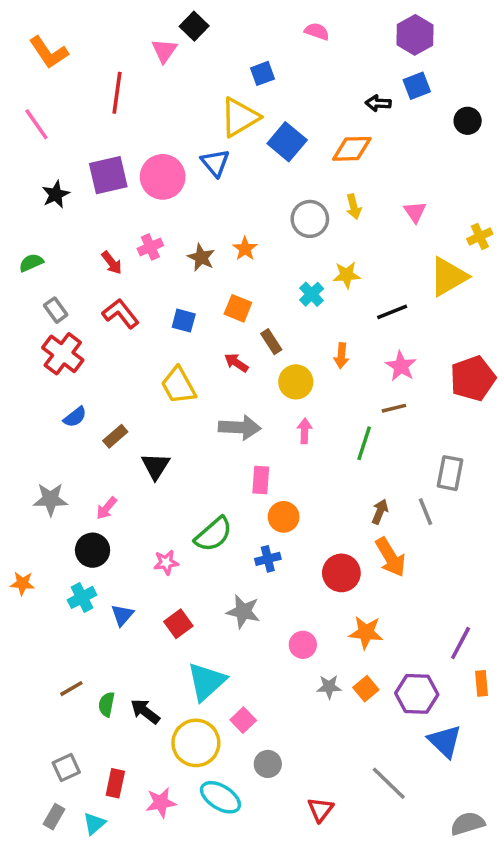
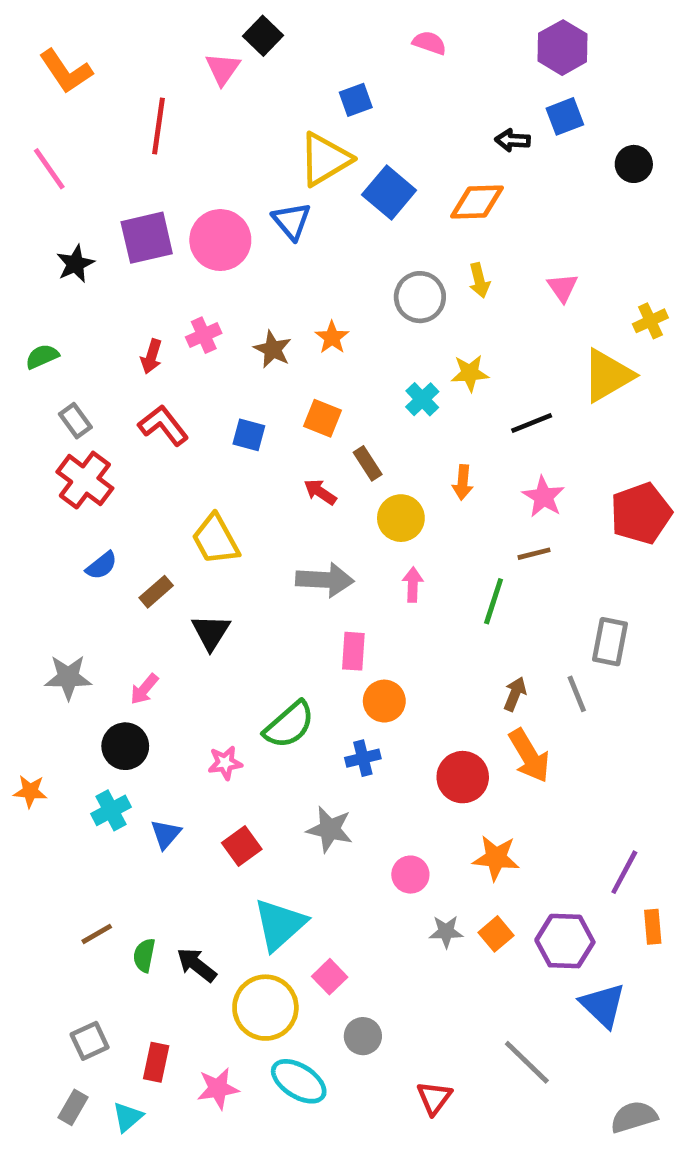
red arrow: (112, 263) -> (151, 356), turned 55
yellow trapezoid: (178, 385) -> (216, 539), moved

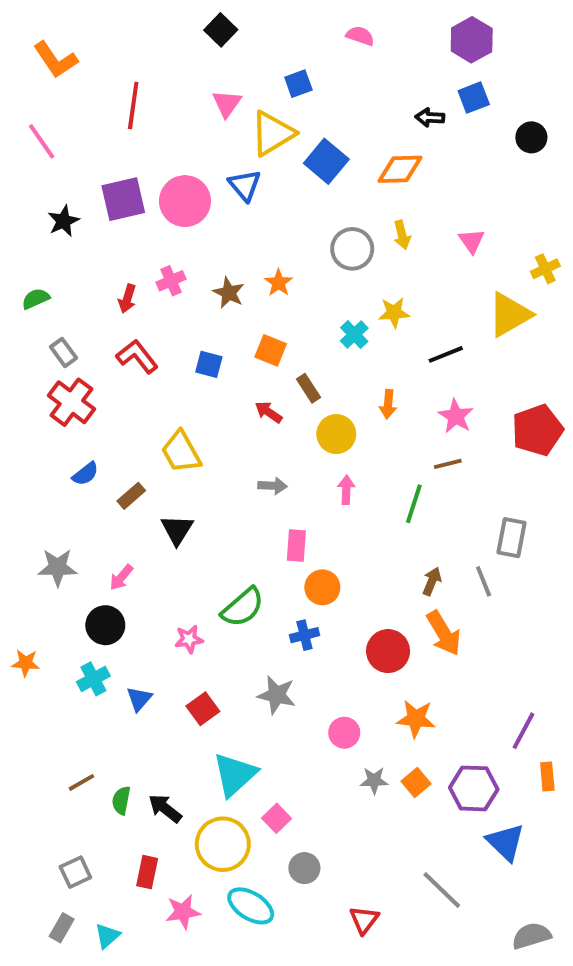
pink triangle: (223, 69) -> (227, 104), moved
gray arrow: (325, 580) -> (273, 486), size x0.6
red rectangle: (156, 1062) -> (147, 872), moved

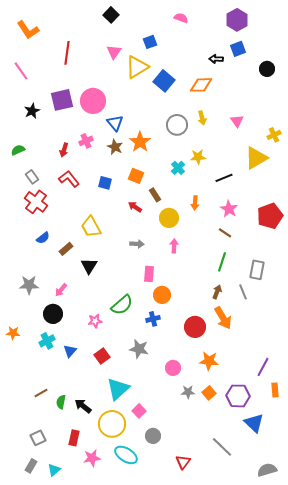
blue triangle: (245, 185) -> (115, 123), moved
orange star: (279, 283) -> (140, 142), size x1.5
brown line: (448, 464) -> (225, 233), turned 48
green line: (414, 504) -> (222, 262), moved

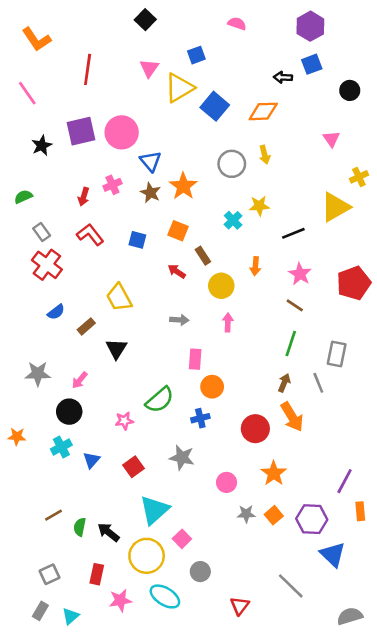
pink triangle: (237, 121) -> (331, 139), moved
orange star: (209, 361) -> (274, 473), turned 30

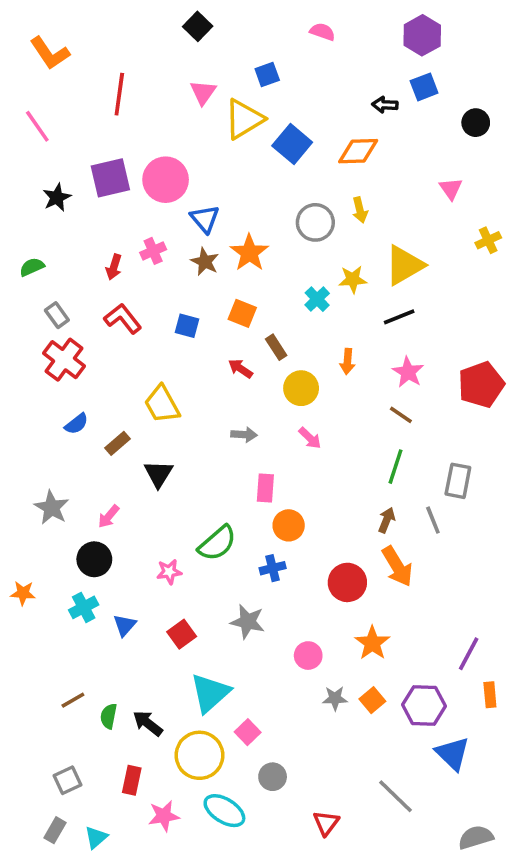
yellow triangle: (335, 207) -> (404, 265), moved
pink arrow: (228, 322) -> (310, 438), turned 132
gray star: (38, 374) -> (52, 508), turned 30

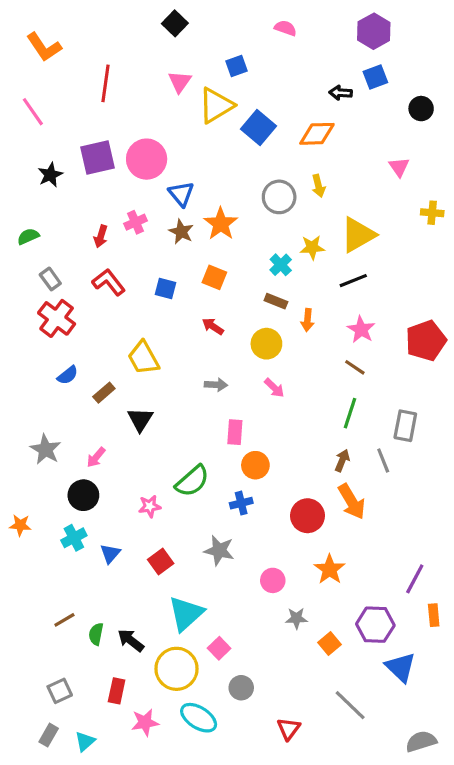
yellow cross: (488, 240) -> (432, 213), turned 30
brown rectangle: (276, 347) -> (276, 301), moved, turned -35
orange square: (372, 700) -> (330, 644), moved

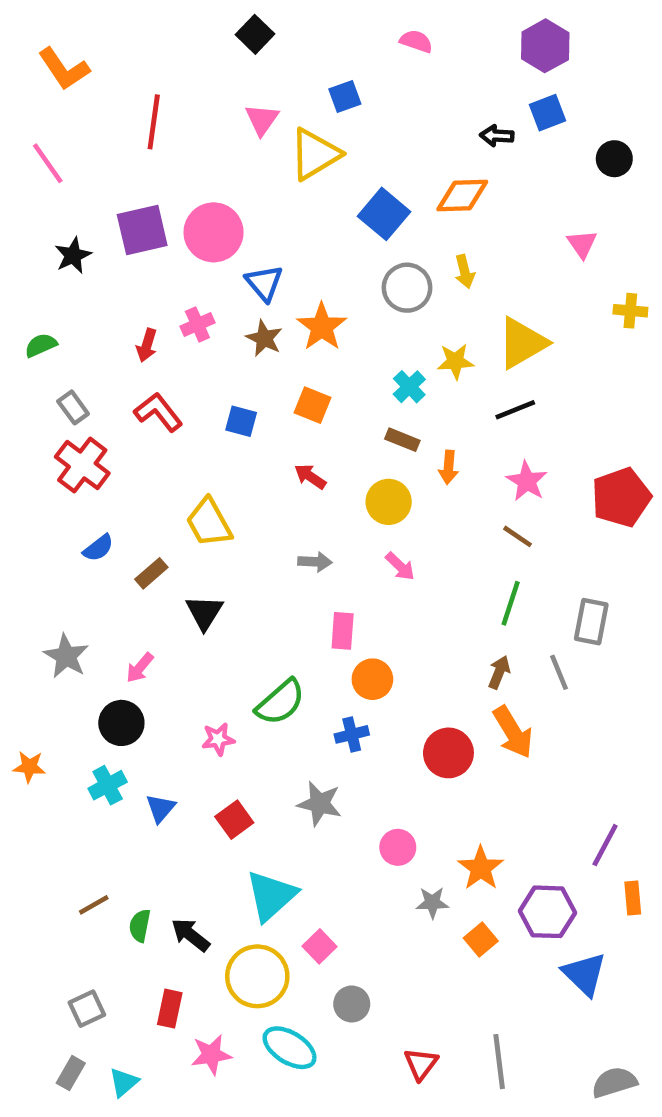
blue square: (259, 127) -> (384, 214), moved
orange star: (330, 569) -> (481, 868), moved
gray line: (350, 705) -> (499, 1062), moved, turned 39

